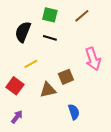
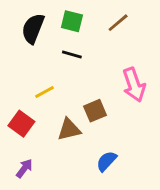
black semicircle: (23, 32) -> (33, 28), moved
blue semicircle: (74, 112) -> (107, 161), turned -119

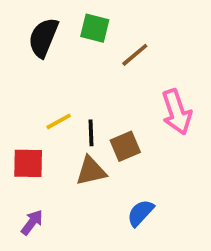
brown line: (118, 23) -> (135, 55), moved
black line: (72, 54) -> (91, 133), moved, turned 72
red square: (21, 124) -> (28, 163), turned -35

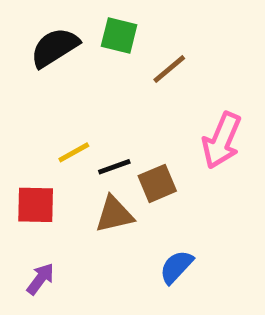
black semicircle: (43, 38) -> (55, 47), turned 36
pink arrow: (177, 112) -> (222, 140), turned 42
black line: (91, 133) -> (114, 167), turned 72

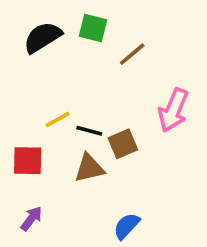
black line: (114, 167) -> (89, 131), turned 35
blue semicircle: (176, 267) -> (127, 226), moved

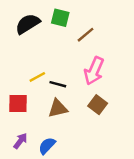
pink arrow: (173, 110) -> (94, 71), moved
brown square: (123, 144) -> (98, 105), moved, turned -30
blue semicircle: (127, 226) -> (47, 146), moved

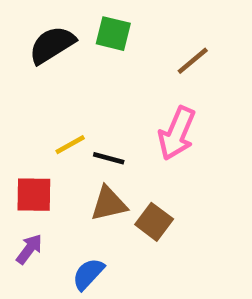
brown line: (86, 35) -> (193, 61), moved
brown square: (98, 105) -> (154, 222), moved
purple arrow: (20, 141) -> (29, 249), moved

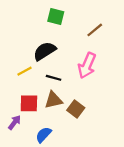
black semicircle: (52, 45) -> (45, 51), moved
yellow line: (70, 145) -> (25, 71), moved
red square: (34, 195) -> (29, 103), moved

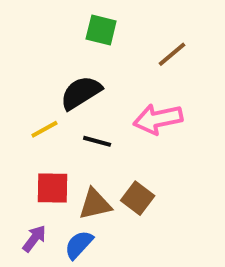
pink arrow: (87, 66) -> (158, 119), turned 55
brown triangle: (54, 100) -> (95, 204), moved
purple arrow: (14, 122) -> (34, 239), moved

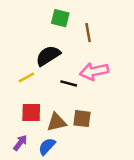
brown line: (172, 54) -> (88, 33), moved, turned -60
black line: (97, 141) -> (69, 83), moved
brown square: (138, 198) -> (82, 119), turned -30

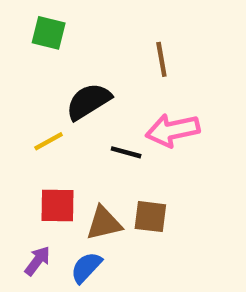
green square: (60, 18) -> (49, 33), moved

